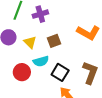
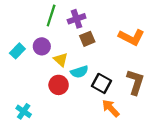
brown square: (54, 41) -> (87, 39), moved
yellow triangle: (30, 42) -> (61, 60), moved

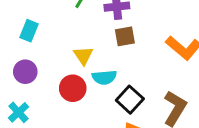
purple circle: (42, 46) -> (25, 72), moved
cyan rectangle: (17, 51) -> (29, 31), turned -35

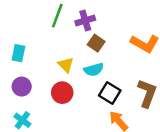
brown square: (125, 36) -> (96, 43), turned -35
cyan semicircle: (104, 77) -> (94, 70), moved

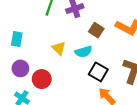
brown square: (96, 43) -> (96, 30), moved
red circle: (62, 93) -> (42, 79), moved

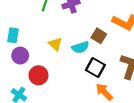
brown square: (96, 30) -> (99, 36), moved
purple circle: (20, 68) -> (20, 56), moved

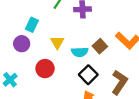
cyan rectangle: (13, 35) -> (32, 25), moved
red circle: (39, 75) -> (45, 69), moved

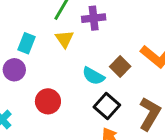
yellow triangle: (57, 42) -> (64, 39), moved
cyan semicircle: (80, 52) -> (93, 76), turned 35

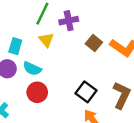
brown square: (120, 67) -> (94, 43), moved
cyan semicircle: (93, 76) -> (32, 69), moved

